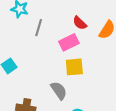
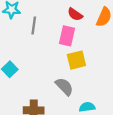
pink rectangle: (69, 42) -> (67, 36), turned -42

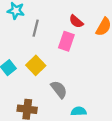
yellow square: (76, 60) -> (36, 65), moved, turned -36

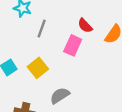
gray semicircle: (59, 89) -> (60, 96), turned -90

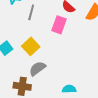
gray semicircle: (60, 96) -> (37, 69), moved

